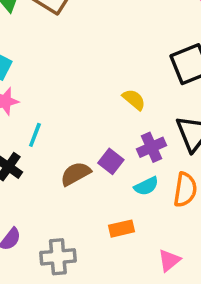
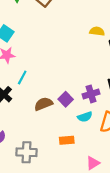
yellow semicircle: (134, 100) -> (97, 31), moved, turned -40

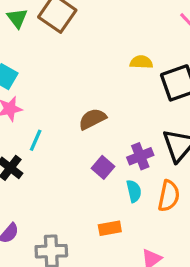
brown semicircle: (44, 104) -> (92, 119), moved
cyan semicircle: (85, 117) -> (134, 191), turned -80

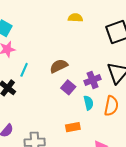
yellow semicircle: (141, 62) -> (75, 18), moved
brown semicircle: (92, 119) -> (59, 66), moved

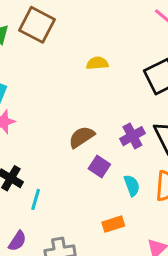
cyan line: (24, 70) -> (36, 199), moved
purple cross: (93, 80) -> (132, 136), moved

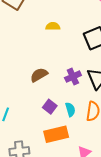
purple square: (99, 166) -> (50, 107), moved
orange rectangle: (113, 224) -> (56, 134), size x1.6

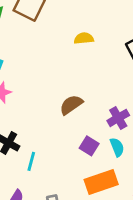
purple cross: (73, 77) -> (118, 118), moved

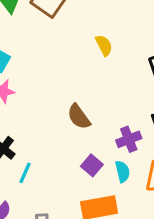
yellow semicircle: (84, 38) -> (104, 45), turned 60
brown semicircle: (71, 105) -> (79, 117), turned -100

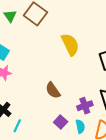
yellow semicircle: (104, 45) -> (70, 45), size x1.6

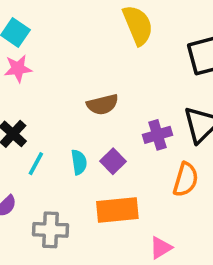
brown semicircle: (53, 90) -> (102, 104), turned -72
cyan semicircle: (80, 126) -> (79, 162), moved

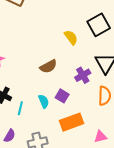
yellow semicircle: (138, 25) -> (71, 37), moved, size x0.7
pink triangle: (161, 248) -> (100, 137), turned 32

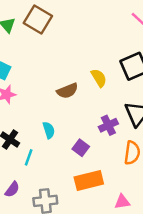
brown semicircle: (48, 66) -> (67, 91), moved
cyan semicircle: (44, 101) -> (49, 130), moved

